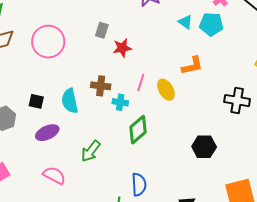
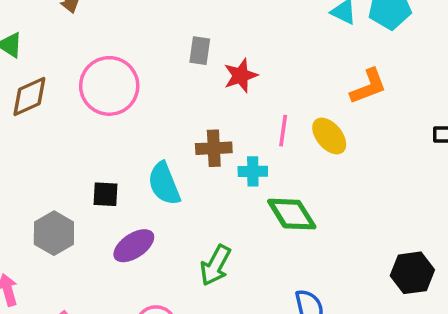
green diamond: (138, 130) -> (292, 214), turned -72
black hexagon: (204, 147) -> (412, 273), moved

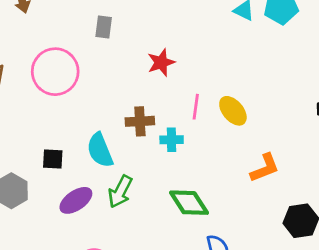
gray rectangle: (200, 51) -> (104, 27), moved
orange L-shape: (368, 86) -> (265, 168), moved
green diamond: (292, 214) -> (189, 203), moved
green arrow: (215, 265) -> (120, 192), moved

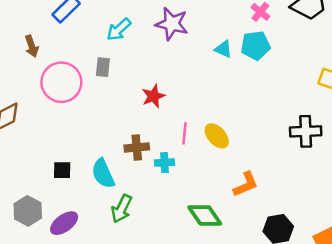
pink circle: (55, 72) -> (61, 82), moved
black square: (53, 159) -> (62, 170), moved
purple ellipse: (76, 200) -> (64, 223), moved
green diamond: (189, 203) -> (205, 215), moved

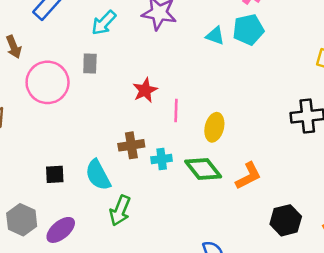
pink line: (184, 133) -> (176, 110), moved
yellow ellipse: (217, 136) -> (214, 127), turned 60
green diamond: (205, 215) -> (203, 169), moved

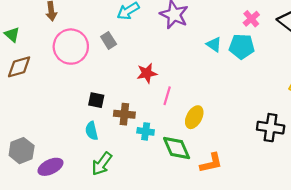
gray rectangle: (90, 63) -> (109, 40), turned -49
black square: (55, 174) -> (96, 100), moved
cyan semicircle: (98, 175) -> (92, 131), size x0.7

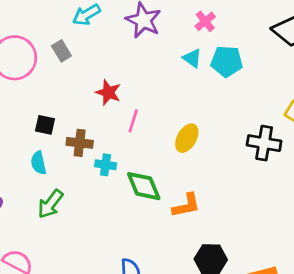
pink cross: (251, 19) -> (205, 21), moved
red star: (147, 73) -> (108, 93), turned 30
yellow ellipse: (194, 117) -> (187, 138), moved
black cross: (271, 128) -> (264, 143), moved

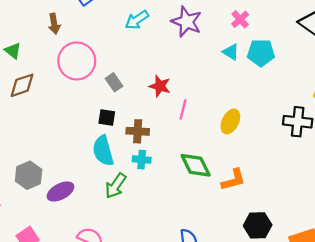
gray rectangle: (61, 51) -> (114, 82), moved
cyan semicircle: (39, 163) -> (103, 151), size x1.5
cyan cross: (106, 165) -> (142, 160), moved

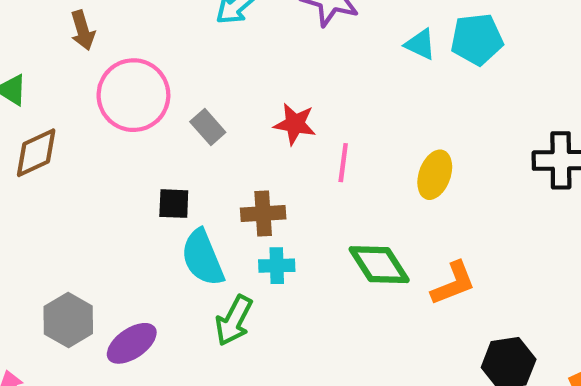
black square: (107, 118) -> (174, 204), moved

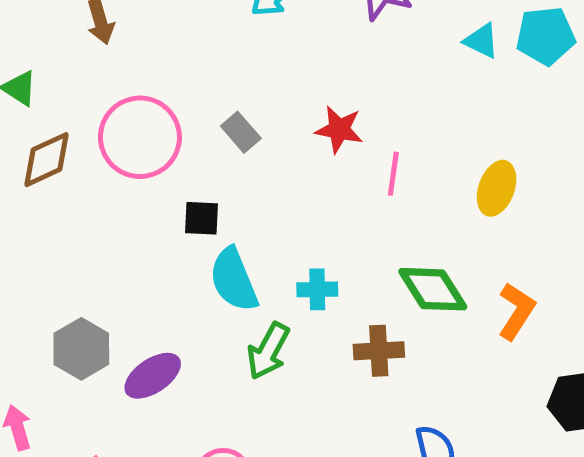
pink circle: (133, 95) -> (140, 137), moved
brown cross: (263, 214) -> (379, 351), moved
orange L-shape: (453, 283) -> (516, 311), turned -36

